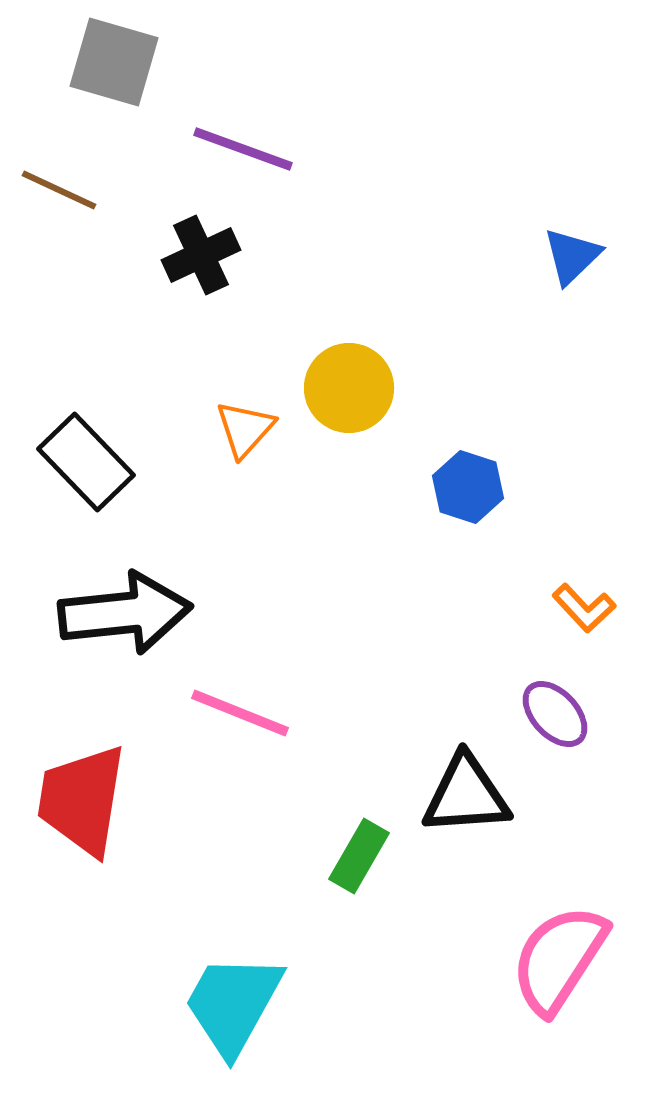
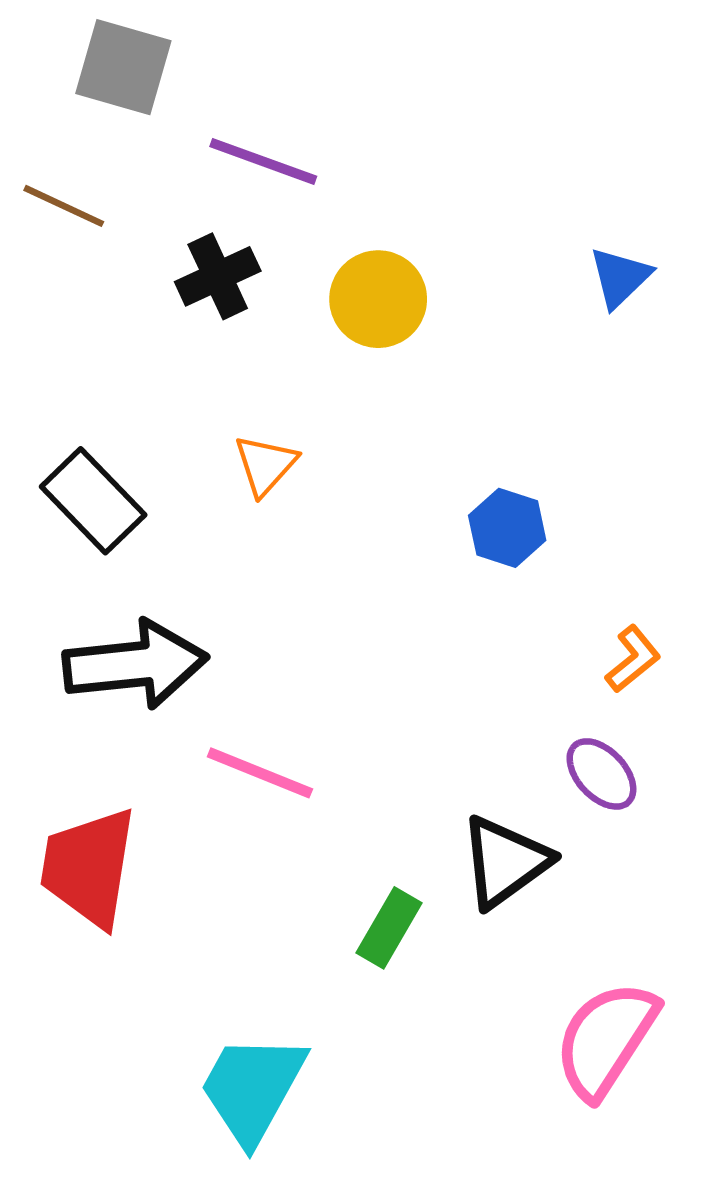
yellow circle: (349, 388) -> (378, 299), moved
orange L-shape: (584, 608) -> (633, 659), turned -86
black triangle: (466, 795) -> (505, 862), turned -32

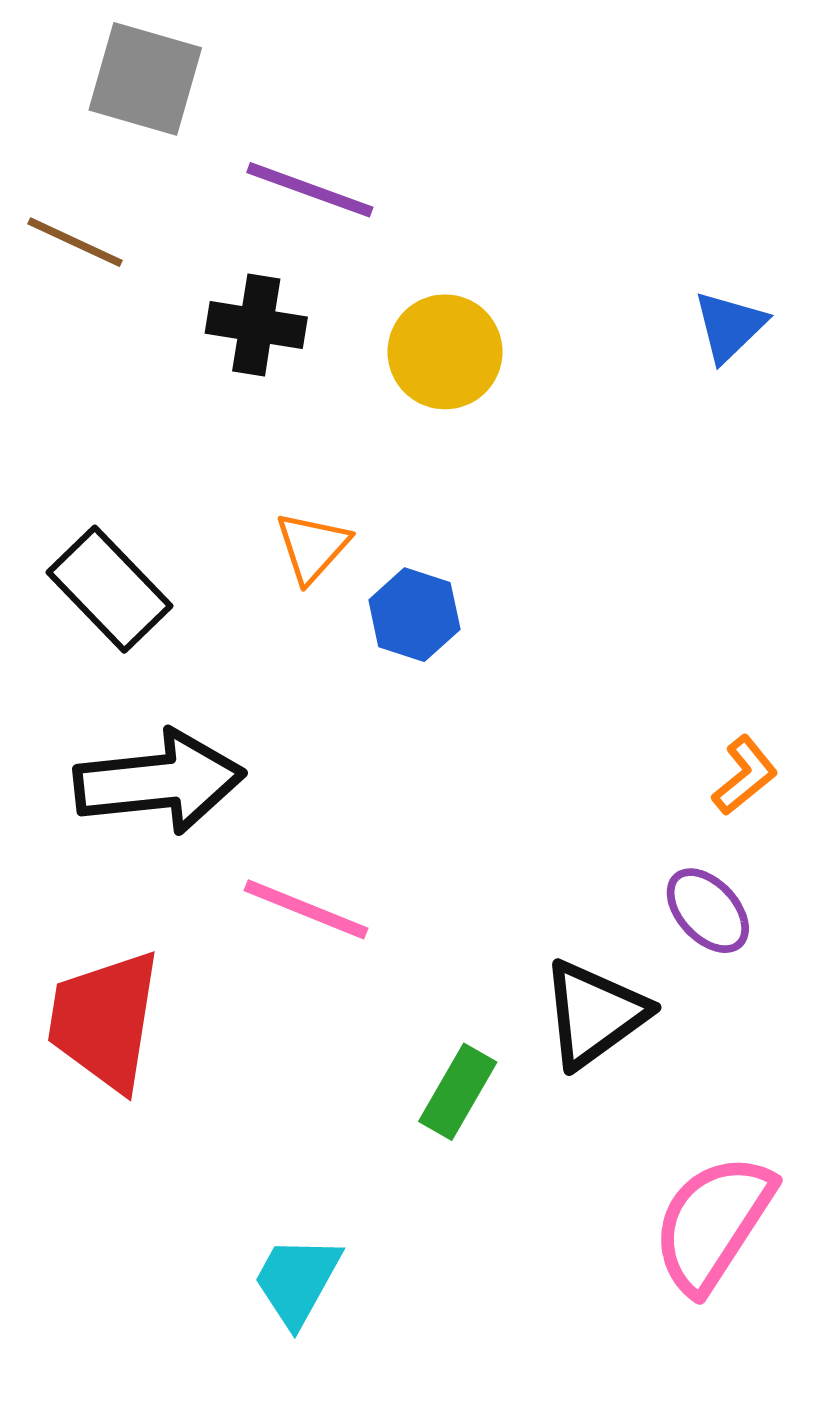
black cross: (218, 276) -> (256, 325), turned 34
blue hexagon: (507, 528) -> (414, 615), moved
cyan trapezoid: (252, 1088) -> (297, 1281), size x0.7

